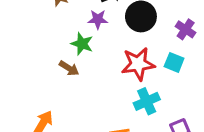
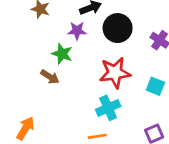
cyan square: (174, 62) -> (155, 86), moved
cyan cross: (147, 101) -> (108, 108), moved

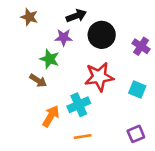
cyan cross: (108, 108) -> (79, 105), moved
orange arrow: (26, 128) -> (51, 116), moved

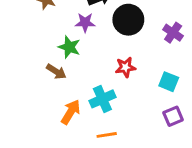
red star: (99, 77) -> (125, 67), size x0.6
purple square: (136, 134) -> (173, 116), moved

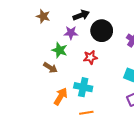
red star: (125, 67) -> (90, 57), moved
cyan cross: (102, 99) -> (83, 87), turned 36

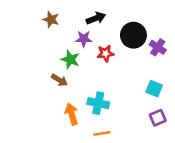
black circle: (102, 31) -> (133, 35), moved
red star: (90, 57) -> (106, 53), moved
orange arrow: (61, 96) -> (72, 114), turned -48

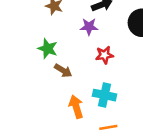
red star: (106, 53) -> (104, 55), moved
green star: (70, 59) -> (48, 49), moved

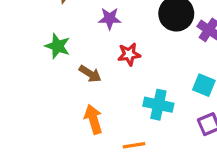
brown arrow: (63, 71) -> (90, 74), moved
cyan cross: (104, 95) -> (158, 105), moved

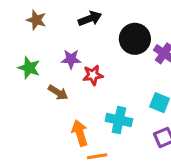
purple star: (110, 18) -> (71, 59), moved
orange arrow: (93, 119) -> (80, 133), moved

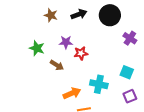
brown star: (36, 20) -> (51, 15), moved
black circle: (135, 39) -> (110, 15), moved
orange arrow: (80, 133) -> (72, 93), turned 84

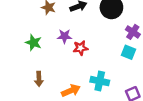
brown arrow: (57, 65) -> (39, 79), moved, turned 56
cyan square: (127, 72) -> (129, 52), moved

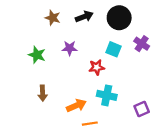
red star: (80, 48) -> (97, 67), moved
cyan square: (129, 52) -> (114, 49), moved

